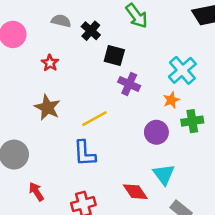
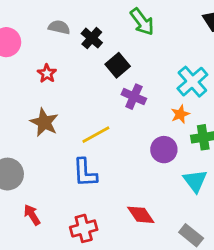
black square: (114, 55) -> (118, 65), turned 35
cyan triangle: (164, 174) -> (195, 181), moved

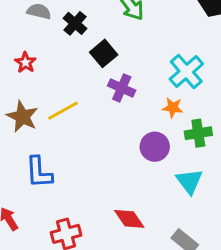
orange star: (180, 114) -> (173, 108), turned 30
yellow line: (96, 135) -> (63, 111), moved
blue L-shape: (85, 173) -> (39, 172), moved

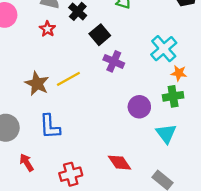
red star: (25, 62) -> (47, 29), moved
orange star: (173, 108) -> (179, 73), moved

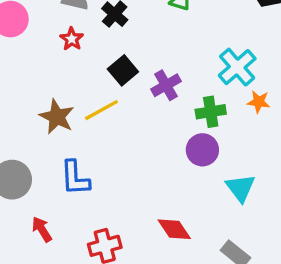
black square: (100, 35) -> (123, 70), moved
purple cross: (114, 61) -> (166, 85), turned 36
green cross: (173, 96) -> (211, 112), moved

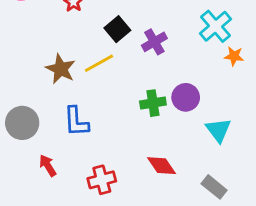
green cross: (211, 112) -> (153, 103), moved

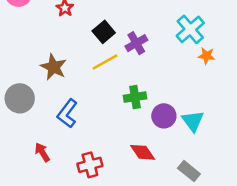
yellow line: (99, 63) -> (105, 62), moved
purple circle: (186, 97) -> (164, 116), moved
blue L-shape: (76, 122) -> (67, 113), turned 40
gray circle: (22, 123) -> (20, 98), moved

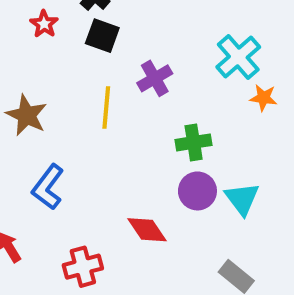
black square: (104, 32) -> (102, 36), moved, turned -30
yellow line: (105, 62) -> (106, 107), turned -56
green cross: (135, 97) -> (194, 142), moved
red diamond: (143, 152) -> (147, 230), moved

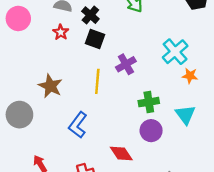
blue L-shape: (48, 187) -> (78, 125), moved
cyan triangle: (242, 199) -> (185, 115), moved

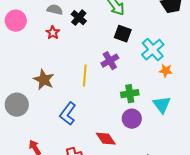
black square: (95, 39) -> (123, 34), moved

